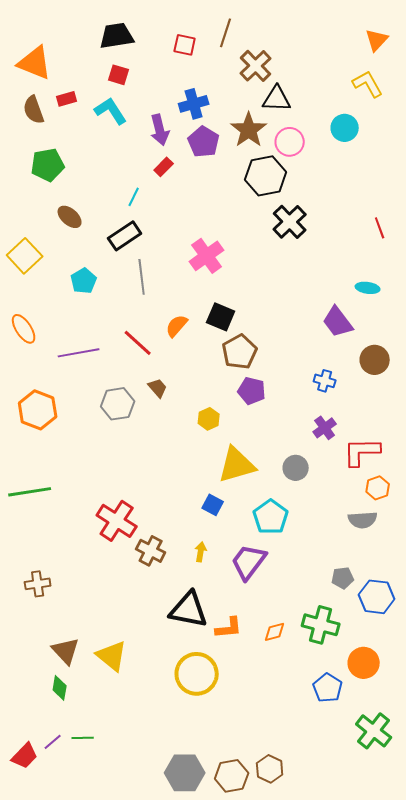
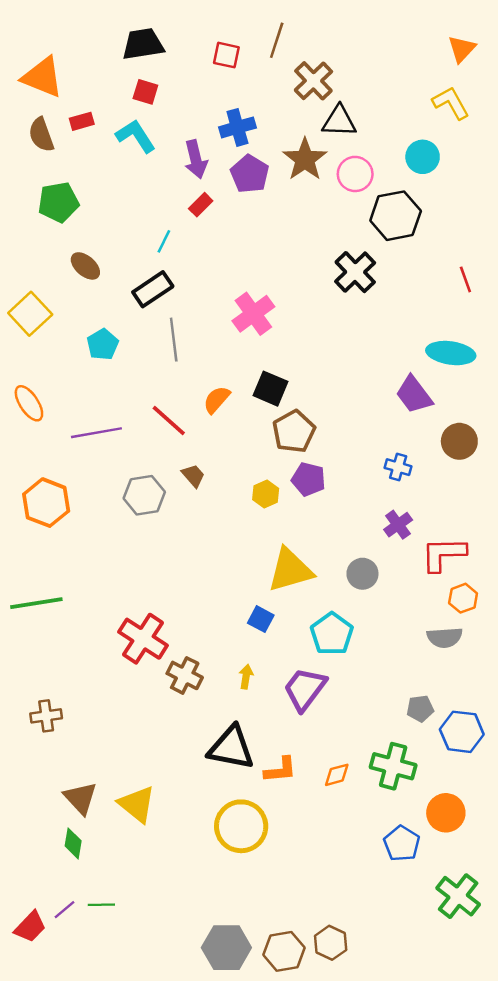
black hexagon: (266, 176) -> (396, 216), moved
cyan ellipse: (368, 288) -> (451, 353), size x1.6
yellow hexagon: (209, 419) -> (266, 494), moved

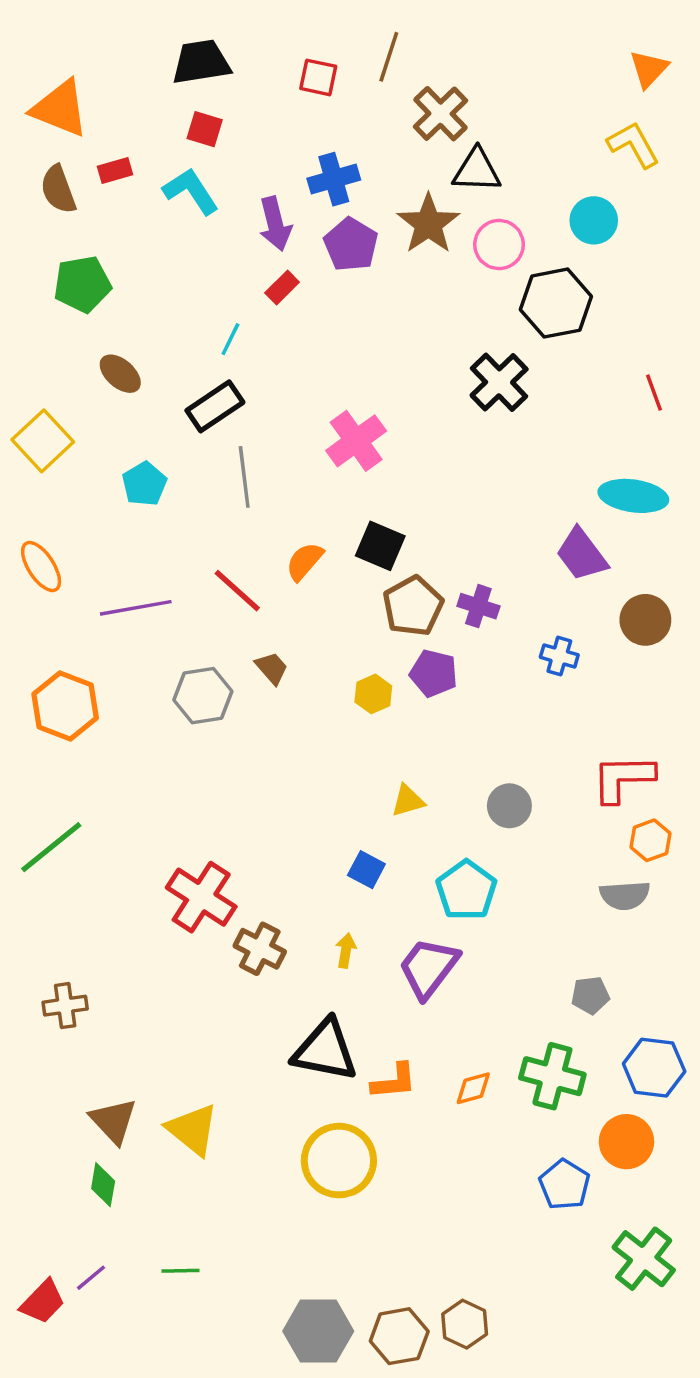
purple cross: (398, 525) -> (478, 606), moved, turned -36
yellow triangle: (290, 570) -> (408, 801), size x0.5
green line: (36, 603) -> (51, 847), turned -30
blue hexagon: (462, 732) -> (654, 1068), moved
green line: (101, 905) -> (180, 1271), moved

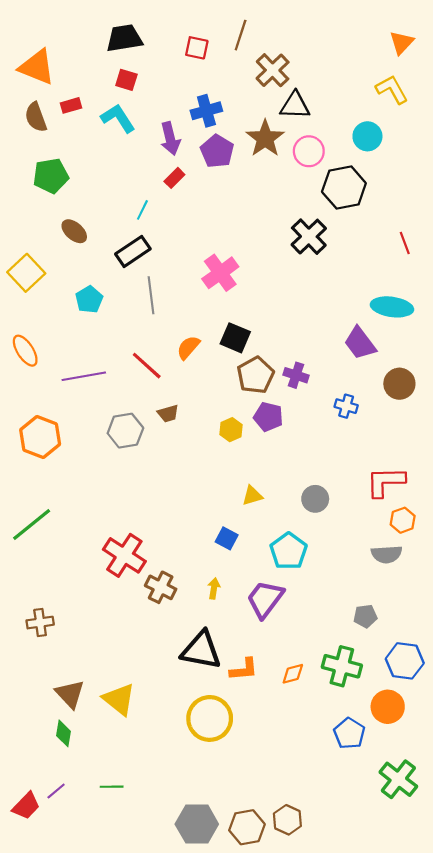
brown trapezoid: (272, 668) -> (168, 414), turned 115

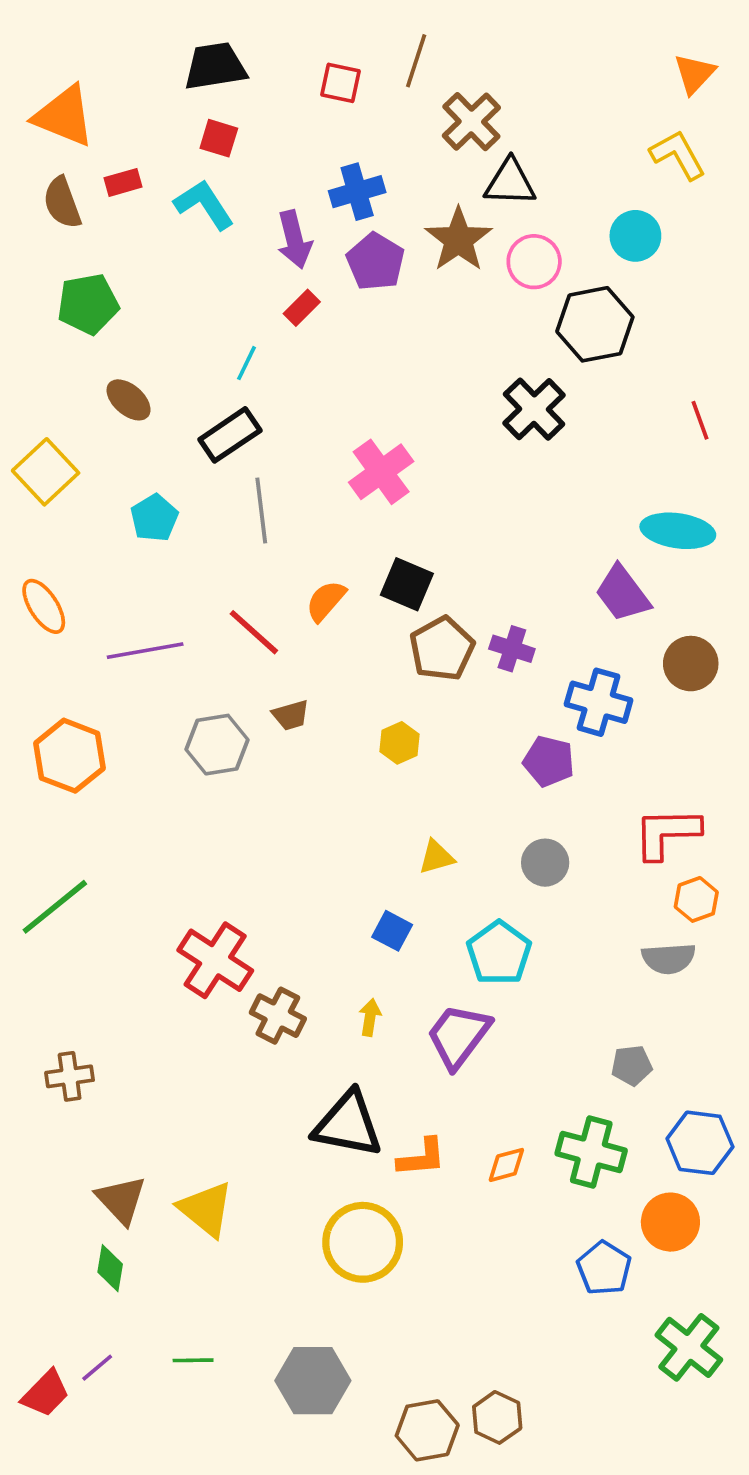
blue cross: (346, 406) -> (599, 702), size x1.6
purple pentagon: (268, 417) -> (549, 761), moved
gray hexagon: (197, 824) -> (313, 1381), moved

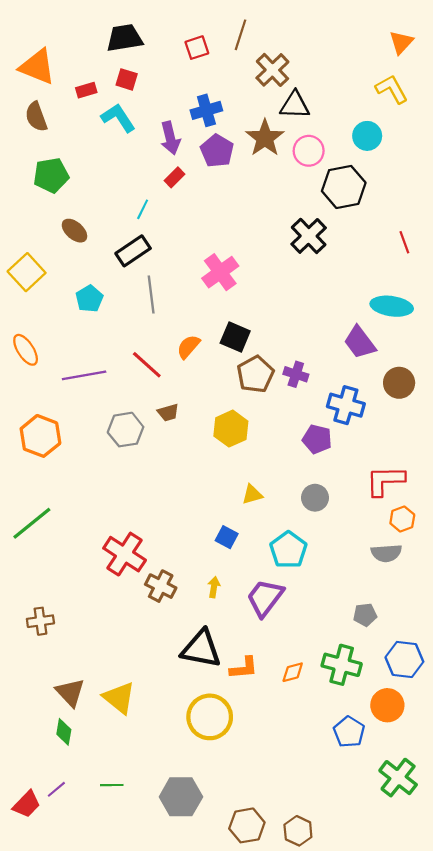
red square: (341, 83) -> (197, 48), turned -30
red rectangle: (123, 182) -> (86, 90), moved
yellow hexagon: (399, 743) -> (231, 429), size x1.5
brown hexagon: (497, 1417) -> (298, 831), moved

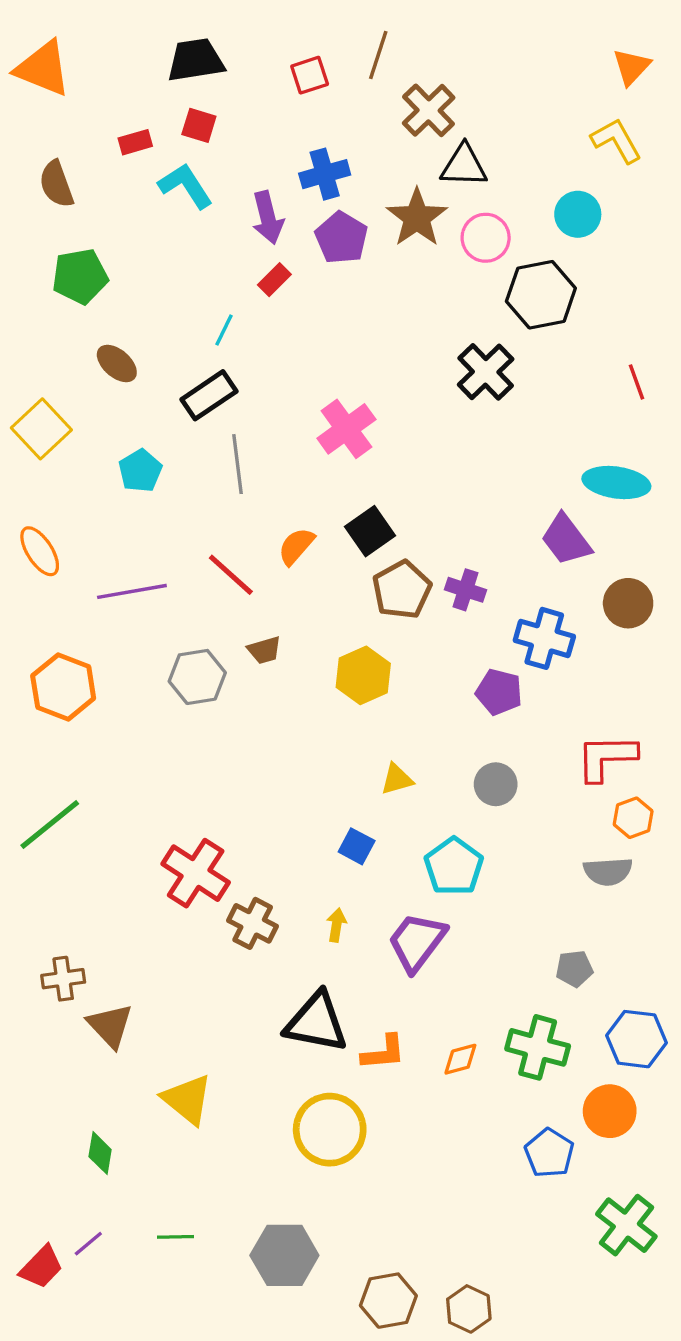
orange triangle: (37, 67) -> (43, 68), moved
black square: (235, 337) -> (370, 531), turned 32
brown triangle: (70, 692) -> (110, 1026), moved

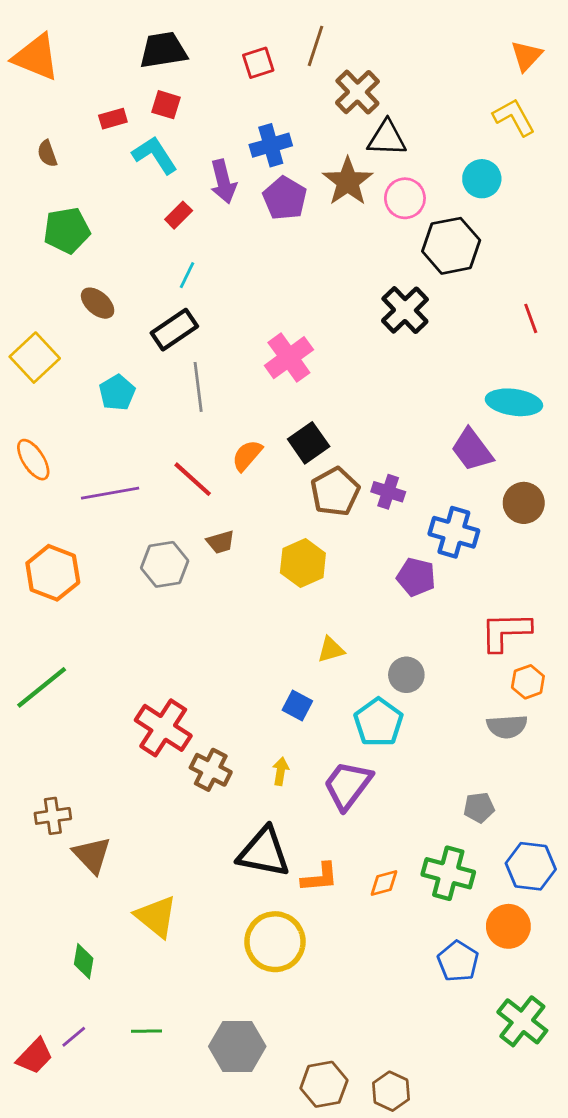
brown semicircle: (56, 184) -> (47, 154), size x0.7
red rectangle: (274, 280) -> (179, 215), moved
gray circle: (496, 784) -> (406, 675), moved

